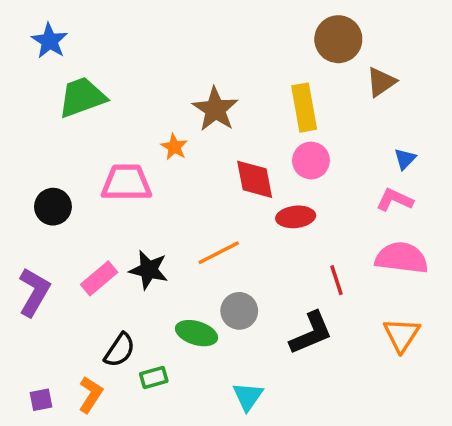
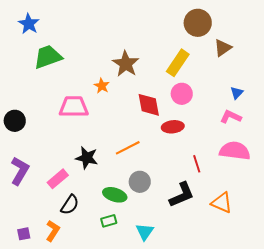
yellow rectangle: (304, 108) -> (178, 63), turned 44
black circle: (53, 207) -> (15, 121), moved
pink rectangle: (99, 278) -> (58, 179), moved
orange triangle: (402, 335) -> (222, 203), moved, turned -40
green rectangle: (154, 378) -> (109, 221), moved

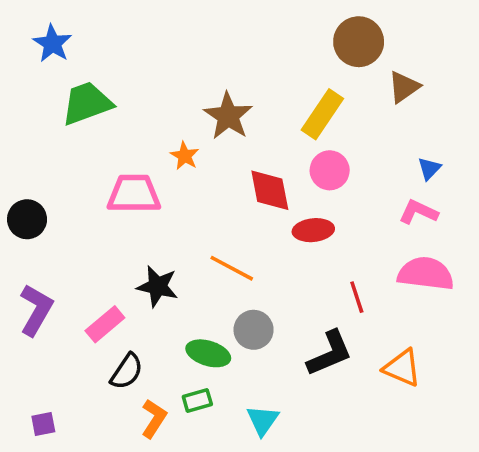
orange line: (128, 148) -> (232, 268), turned 55
orange L-shape: (53, 231) -> (154, 419), moved

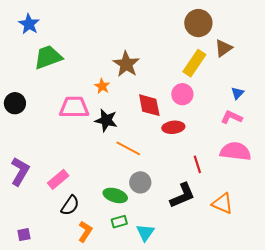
yellow rectangle: (322, 114) -> (194, 63), moved
black circle: (27, 219) -> (15, 103), moved
black star: (157, 286) -> (106, 120), moved
green rectangle: (197, 400) -> (119, 222), moved

